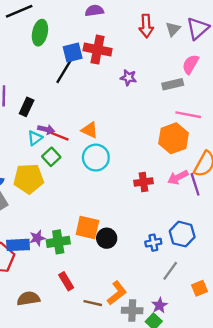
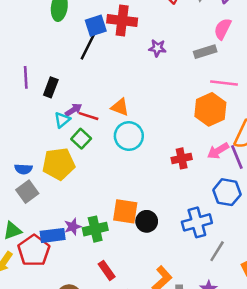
purple arrow: (46, 129) -> (73, 110), turned -42
blue hexagon: (182, 234) -> (227, 192), moved
blue cross: (153, 243) -> (197, 222), size x1.6

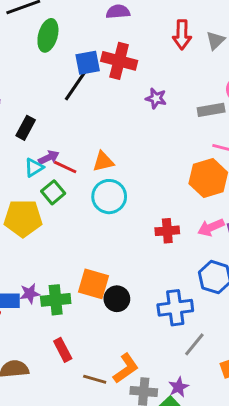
orange triangle: (120, 107) -> (103, 162), turned -42

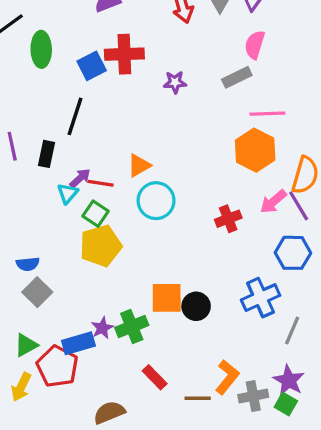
black line: (76, 85) -> (75, 116), moved
yellow pentagon: (23, 218) -> (101, 246), moved
purple star: (179, 387) -> (289, 380), size x1.4

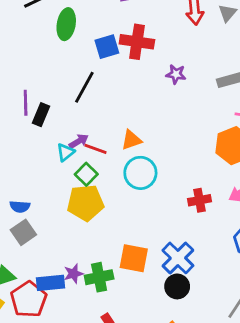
black rectangle: (46, 154) -> (41, 115), moved
blue cross: (261, 298) -> (178, 258), moved, turned -32
black circle: (196, 306) -> (177, 286), moved

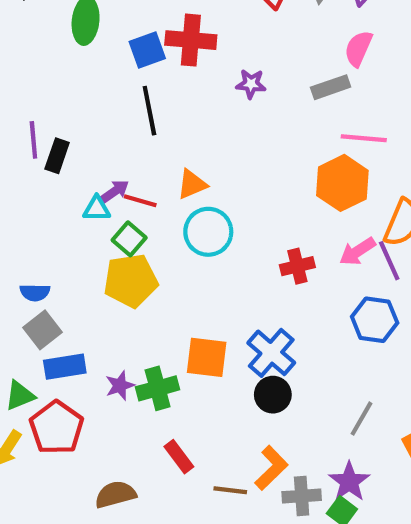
black line: (84, 87) -> (149, 111), moved, turned -36
cyan triangle: (65, 152) -> (97, 209), turned 42
blue rectangle: (50, 283) -> (65, 367), moved

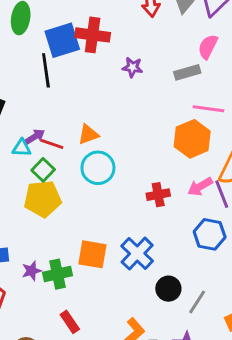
blue square: (147, 50) -> (62, 40), size x1.4
black line: (149, 111) -> (46, 70), moved
black circle: (273, 395) -> (168, 289), moved

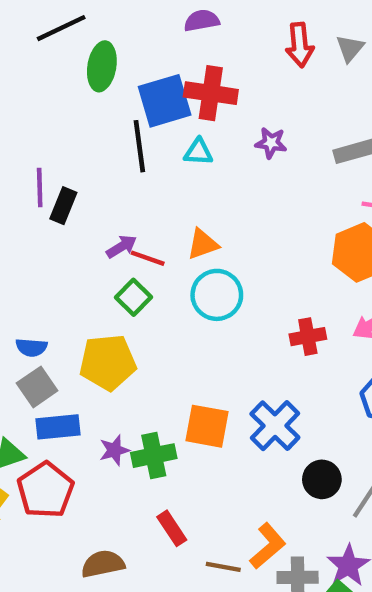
cyan triangle: (22, 148) -> (198, 152), moved
yellow pentagon: (43, 199) -> (108, 362), moved

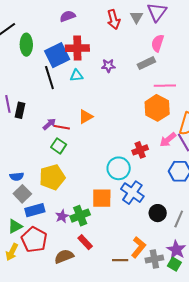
cyan circle: (217, 295) -> (119, 168), moved
red rectangle: (172, 528) -> (85, 242), moved
brown semicircle: (103, 564) -> (64, 256), moved

